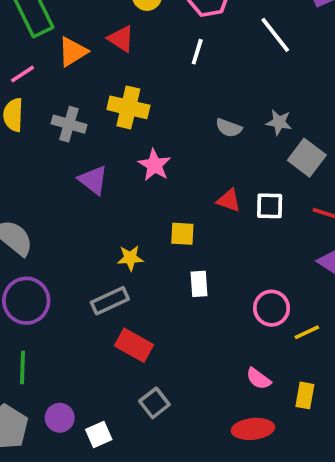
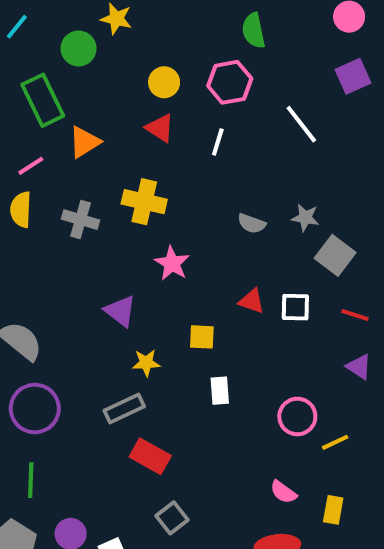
red triangle: (121, 39) -> (160, 128), moved
purple triangle: (93, 180) -> (120, 311), moved

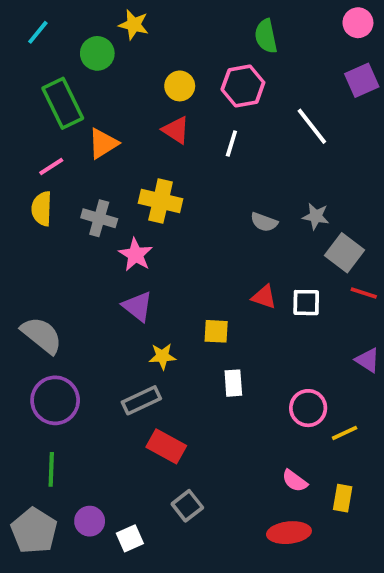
pink star: (172, 263) -> (136, 255), moved
red line: (355, 315) -> (364, 293), moved

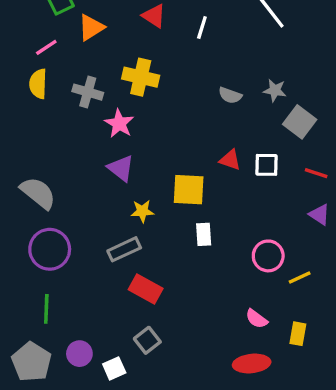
red line: (364, 293) -> (316, 173), moved
yellow square: (216, 331) -> (189, 190), size x1.5
gray square: (187, 506) -> (147, 340), moved

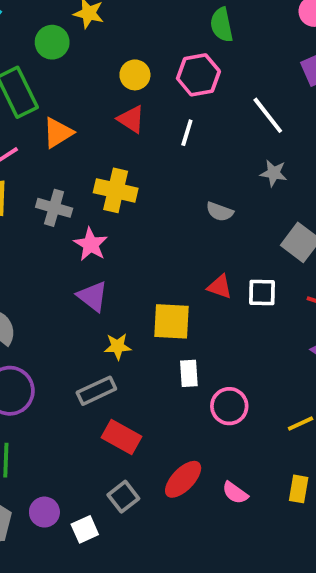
gray star: (275, 90) -> (274, 173), moved
pink circle: (268, 256) -> (229, 406), moved
pink semicircle: (257, 319) -> (235, 493), moved
red ellipse: (252, 363) -> (183, 479), moved, turned -40

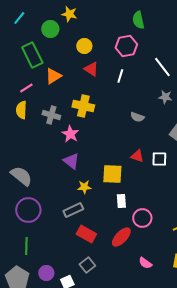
yellow circle: (135, 75) -> (84, 46), moved
red ellipse: (183, 479) -> (121, 237), moved

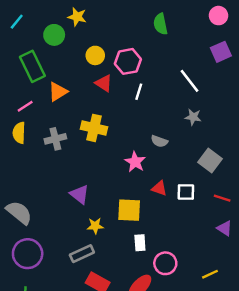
pink hexagon: (126, 46) -> (128, 61), moved
gray cross: (51, 115) -> (55, 139), turned -30
pink star: (70, 134) -> (135, 162), moved

